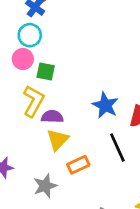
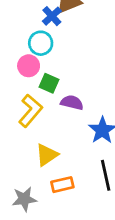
purple semicircle: (52, 117) -> (72, 103), moved

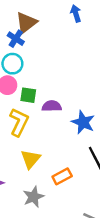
yellow triangle: (47, 155) -> (31, 159), moved

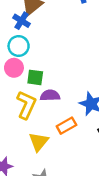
purple semicircle: (52, 106) -> (50, 95), moved
orange rectangle: (62, 176) -> (66, 126), moved

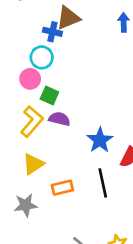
blue cross: (21, 21) -> (52, 32), turned -35
orange rectangle: (66, 126) -> (62, 188), moved

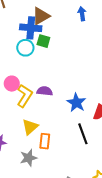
blue cross: (52, 32) -> (31, 28), size x1.5
pink circle: (30, 79) -> (12, 84), moved
green square: (49, 95) -> (43, 41), moved
orange rectangle: (62, 188) -> (45, 141), moved, turned -63

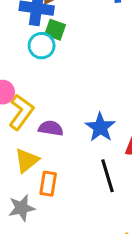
cyan circle: (25, 48) -> (42, 46), moved
purple semicircle: (45, 91) -> (51, 128), moved

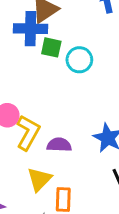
cyan circle: (42, 46) -> (79, 60), moved

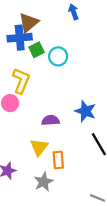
green square: (51, 47) -> (37, 50), turned -32
yellow L-shape: (28, 133) -> (21, 81), moved

